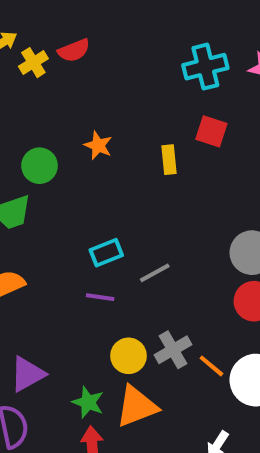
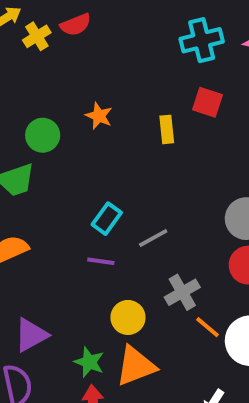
cyan rectangle: (106, 253) -> (107, 219), turned -32
gray cross: (173, 350) -> (182, 292), moved

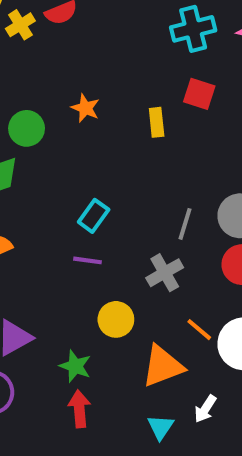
gray line: (153, 238) -> (185, 224), moved, turned -44
gray cross: (182, 292) -> (165, 273), moved
orange triangle: (136, 366) -> (163, 366), moved

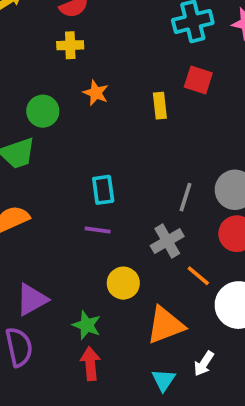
yellow cross: (20, 25) -> (70, 45), moved, turned 30
cyan rectangle: (94, 216) -> (103, 190), turned -44
orange line: (199, 330) -> (198, 276), moved

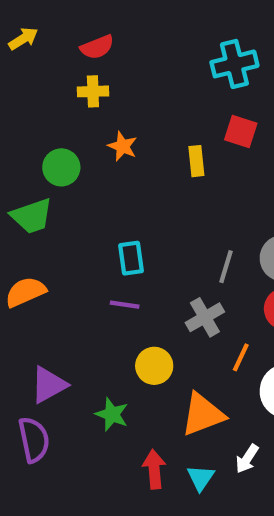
orange line: (198, 276) -> (241, 357), turned 75
red arrow: (90, 364) -> (154, 469), moved

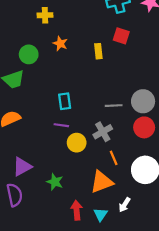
gray line: (226, 267) -> (114, 106), turned 70
orange line: (241, 357) -> (114, 158), moved, turned -48
yellow circle: (154, 366) -> (77, 143), moved

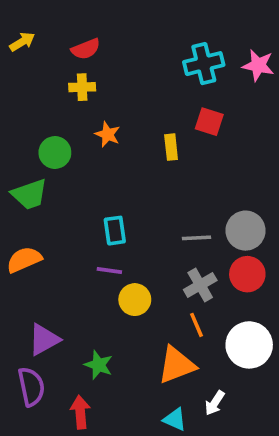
gray cross: (103, 132) -> (200, 285), moved
red arrow: (77, 210) -> (80, 412), moved
cyan triangle: (101, 215) -> (175, 419), turned -40

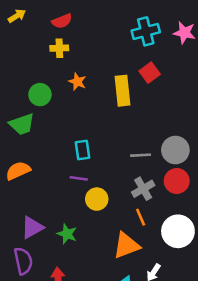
red square: (209, 122) -> (150, 73), turned 36
yellow rectangle: (171, 147) -> (123, 91), size x1.6
green star: (98, 365) -> (67, 234), moved

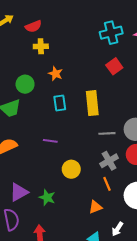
red semicircle: (62, 21) -> (33, 26), moved
yellow rectangle: (123, 91) -> (92, 103), moved
cyan rectangle: (83, 150) -> (60, 103), moved
purple line: (79, 178) -> (50, 141), moved
orange triangle: (126, 245) -> (95, 207), size x0.6

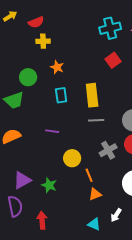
gray line: (107, 133) -> (96, 120), moved
orange line: (107, 184) -> (89, 175), moved

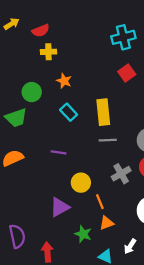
cyan rectangle: (61, 95) -> (69, 112), turned -35
purple triangle: (22, 180) -> (60, 207), moved
green star: (49, 185) -> (83, 234), moved

